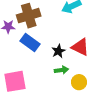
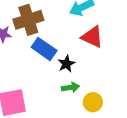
blue rectangle: (30, 42) -> (44, 49), moved
red triangle: (80, 47) -> (92, 37), moved

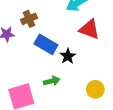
brown cross: (28, 20) -> (29, 19), size x0.6
green arrow: (70, 87) -> (52, 81), moved

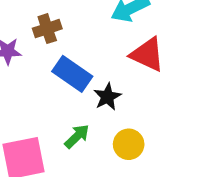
green arrow: (52, 81) -> (77, 136), turned -35
yellow circle: (95, 89) -> (129, 144), moved

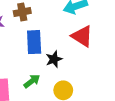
blue rectangle: (72, 74) -> (34, 42), turned 45

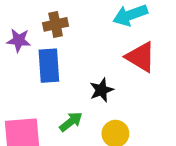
blue rectangle: (34, 42) -> (49, 66), moved

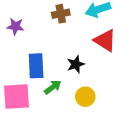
brown cross: (56, 24) -> (61, 14), moved
blue rectangle: (49, 66) -> (36, 66), moved

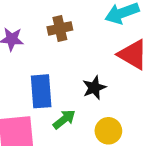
brown cross: (61, 14) -> (60, 28), moved

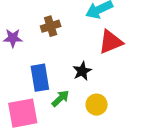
red triangle: (133, 54) -> (111, 42), turned -48

